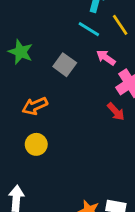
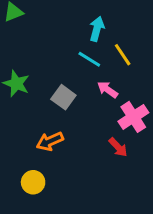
orange arrow: (35, 106) -> (50, 141), moved

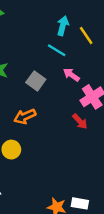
yellow line: (123, 55) -> (86, 36), moved

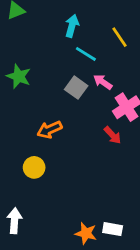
cyan arrow: (63, 26) -> (72, 26), moved
gray square: (36, 81) -> (76, 88), moved

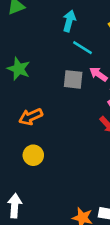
gray square: (76, 88) -> (73, 79), turned -30
orange arrow: (49, 130) -> (31, 117), moved

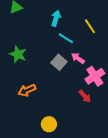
gray square: (73, 79) -> (59, 62), turned 35
yellow circle: (33, 155) -> (49, 124), moved

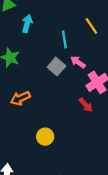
cyan arrow: (56, 18) -> (27, 24), moved
cyan line: (66, 38) -> (64, 39), turned 49

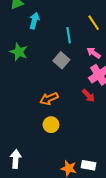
pink arrow: (78, 62) -> (94, 53), moved
orange arrow: (20, 98) -> (49, 99), moved

